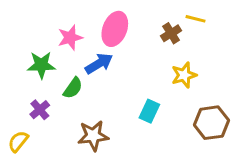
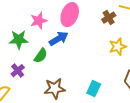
cyan rectangle: (149, 111) -> (94, 89), moved

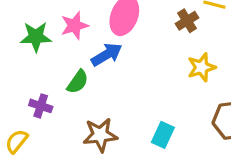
green star: (19, 40) -> (36, 37), moved
purple cross: (18, 71) -> (41, 106), turned -32

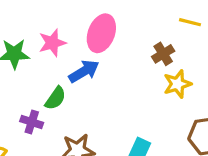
brown cross: (187, 21) -> (163, 54), moved
purple cross: (41, 106) -> (32, 122), moved

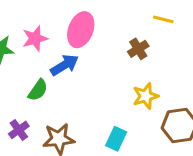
yellow star: (177, 84) -> (146, 96), moved
purple cross: (32, 122) -> (19, 130), moved, turned 36

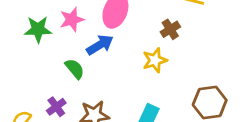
green semicircle: (38, 90) -> (75, 69), turned -75
yellow star: (146, 96) -> (155, 60), moved

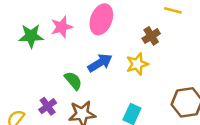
blue arrow: (100, 45) -> (100, 63), moved
green semicircle: (75, 69) -> (73, 81), moved

